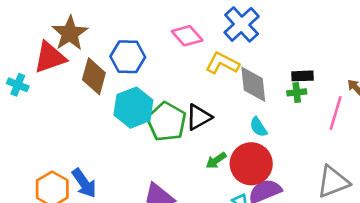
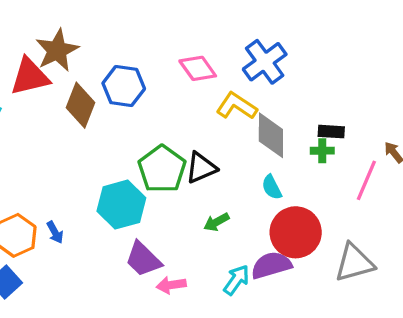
cyan hexagon: (133, 108) -> (121, 205), moved
red circle: (251, 164) -> (296, 232), moved
blue arrow: (84, 183) -> (55, 232), size x0.6

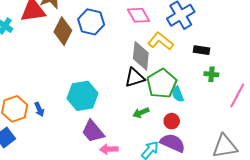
black rectangle: (331, 132) -> (202, 50), moved
gray diamond: (271, 135) -> (141, 56), moved
green pentagon: (162, 169) -> (162, 84), moved
red circle: (296, 232) -> (172, 121), moved, size x0.5
purple semicircle: (271, 265) -> (173, 143), turned 35

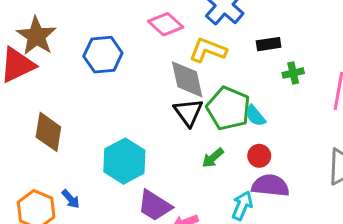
brown diamond: (63, 31) -> (48, 132), moved
black triangle: (135, 78) -> (188, 112), turned -30

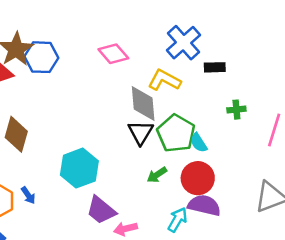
pink diamond: (166, 24) -> (113, 54), moved
black rectangle: (269, 44) -> (215, 67), moved
blue hexagon: (103, 55) -> (41, 57), moved
red circle: (259, 156) -> (198, 178), size x1.6

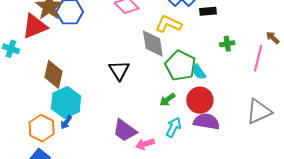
black triangle: (141, 132) -> (119, 70), moved
cyan hexagon: (79, 168) -> (66, 102), moved
blue arrow: (28, 195) -> (66, 122), turned 72
cyan arrow: (177, 220) -> (174, 127), moved

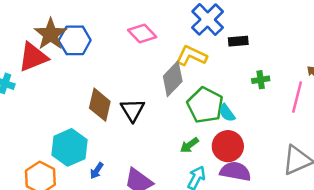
gray diamond: (153, 44) -> (173, 79), turned 52
brown diamond: (54, 74) -> (100, 105), moved
blue arrow: (66, 122) -> (97, 171), moved

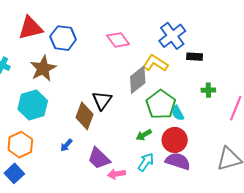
brown star: (51, 34) -> (43, 68), moved
red triangle: (33, 57) -> (30, 28), moved
brown diamond: (100, 105) -> (84, 116), moved
cyan hexagon: (70, 147) -> (33, 105), moved

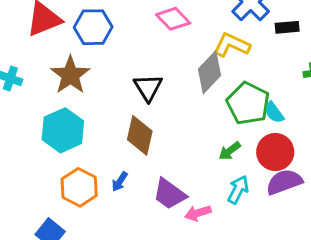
black triangle: (102, 100) -> (148, 88), moved
orange hexagon: (20, 145) -> (79, 187), moved
purple semicircle: (178, 161) -> (284, 182), turned -30

